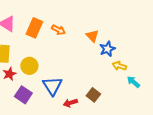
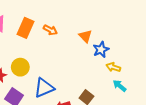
cyan arrow: (133, 82) -> (120, 86), moved
blue triangle: (52, 86) -> (44, 88), turned 40

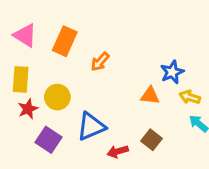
orange arrow: (50, 30) -> (100, 62), moved, turned 104
orange triangle: (85, 36) -> (150, 96), moved, turned -40

